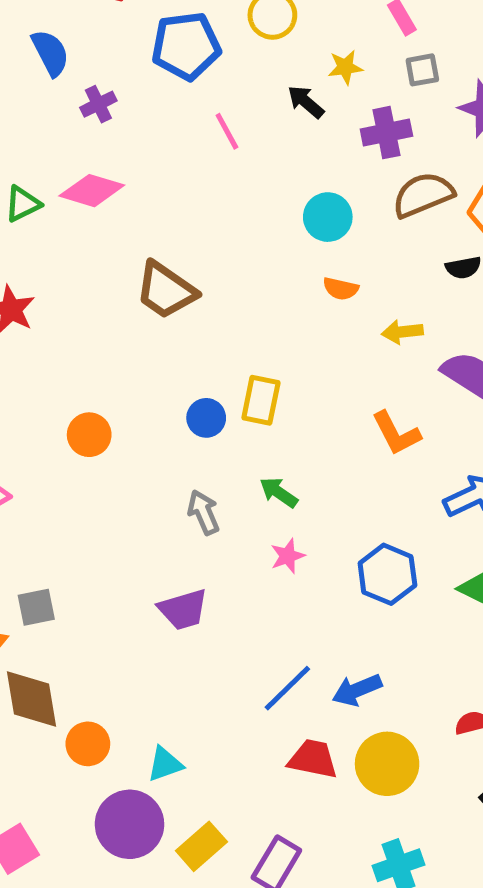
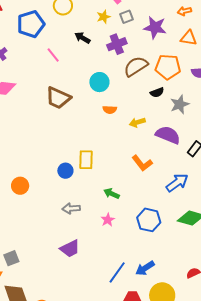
yellow star: (345, 67) -> (104, 17), moved
brown trapezoid: (166, 290) -> (58, 98), moved
green arrow: (279, 492) -> (112, 194), moved
gray arrow: (204, 512) -> (71, 208), turned -60

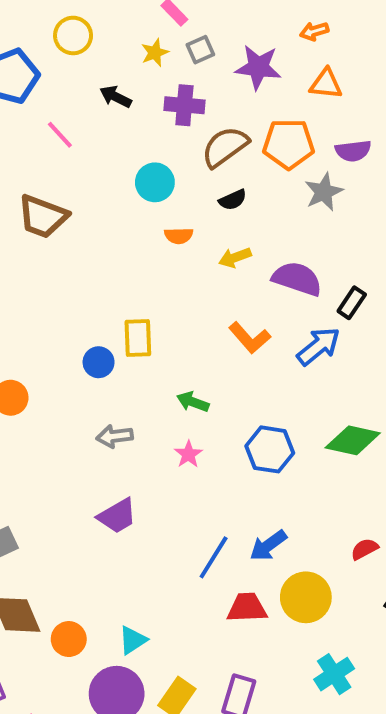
purple cross: (117, 44) -> (184, 105), turned 30
black semicircle: (157, 92) -> (233, 200), moved
brown trapezoid: (58, 98) -> (43, 216), moved
gray star: (180, 104) -> (324, 192), moved
blue arrow: (177, 183) -> (318, 346), moved

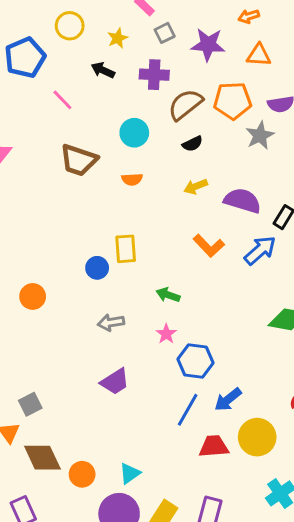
yellow star: (155, 53) -> (118, 38), moved
brown trapezoid: (43, 216) -> (79, 160), moved
orange semicircle: (179, 236) -> (132, 179), moved
blue hexagon: (270, 449) -> (195, 361), moved

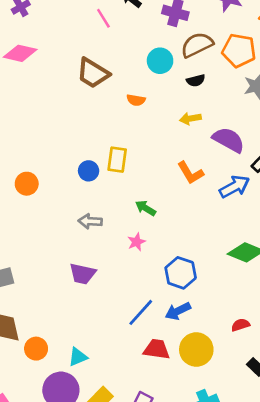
pink line: (62, 100) -> (103, 18), moved
cyan circle: (134, 133) -> (160, 61), moved
blue hexagon: (195, 361) -> (181, 273), moved
purple trapezoid: (115, 382) -> (82, 274), turned 32

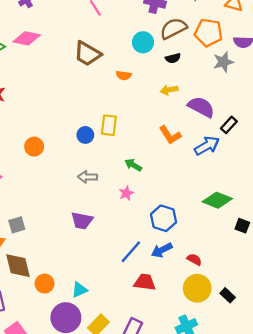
red semicircle: (240, 325) -> (194, 259), moved, turned 48
yellow circle: (196, 350) -> (197, 288), moved

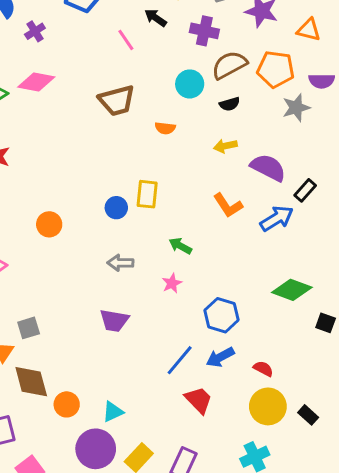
brown trapezoid: (87, 54) -> (117, 101), turned -44
red trapezoid: (145, 282) -> (199, 400), turned 40

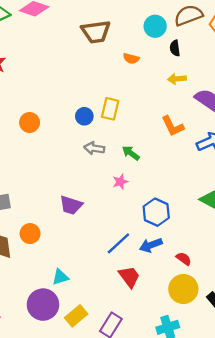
black semicircle: (230, 104) -> (175, 48), moved, turned 91
gray arrow: (120, 263) -> (94, 148), moved
orange circle: (67, 404) -> (30, 234), moved

